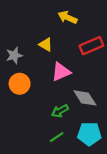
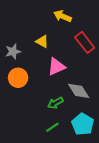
red rectangle: (91, 46) -> (85, 42), turned 75
cyan pentagon: (89, 134) -> (83, 124), turned 30

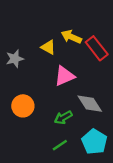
yellow arrow: (62, 16) -> (71, 37), moved
orange circle: (18, 78) -> (23, 106), moved

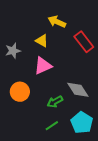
yellow arrow: (71, 37) -> (57, 22), moved
pink triangle: (64, 76) -> (43, 66), moved

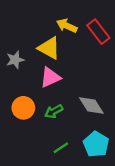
yellow triangle: (42, 41) -> (49, 48), size x1.5
red rectangle: (84, 42) -> (98, 32), moved
green arrow: (55, 102) -> (54, 111), moved

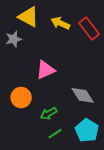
yellow triangle: (49, 48) -> (28, 17), moved
gray star: (15, 60) -> (14, 39), moved
green arrow: (54, 111) -> (49, 113), moved

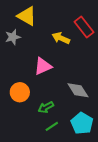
yellow arrow: (60, 23) -> (61, 38), moved

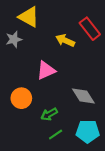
cyan pentagon: (82, 123) -> (88, 131), turned -30

